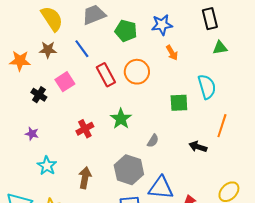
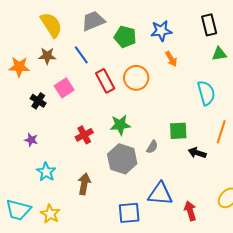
green square: (179, 103) -> (178, 131), moved
green star: (121, 119) -> (120, 125), turned 30
gray hexagon: (129, 170) -> (122, 159), moved

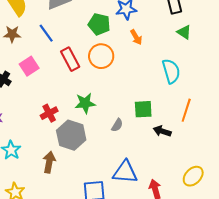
green pentagon: (125, 37) -> (99, 24), moved
green triangle: (219, 54) -> (184, 32), turned 42
gray hexagon: (122, 159) -> (71, 135), moved

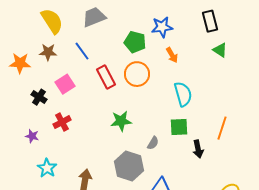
cyan semicircle: (171, 71) -> (183, 94), moved
red cross: (49, 113) -> (62, 122), moved
black arrow: (162, 131) -> (198, 149), turned -120
gray hexagon: (71, 135) -> (129, 166), moved

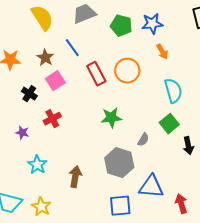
green pentagon: (135, 42) -> (121, 26), moved
brown star: (48, 52) -> (45, 58), moved, turned 30
green square: (179, 127) -> (169, 124), turned -36

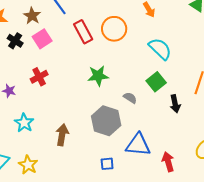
cyan semicircle: (173, 91) -> (160, 49), turned -30
black cross: (29, 94) -> (15, 41), moved
gray semicircle: (143, 140) -> (130, 98), turned -88
blue square: (120, 206) -> (107, 164), size x0.6

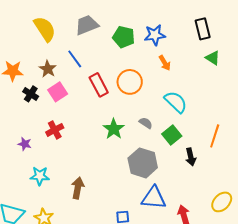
green star: (98, 76) -> (114, 129), turned -30
gray semicircle: (130, 98) -> (146, 123), moved
gray hexagon: (106, 121) -> (143, 163), moved
cyan star: (24, 123) -> (40, 176), turned -30

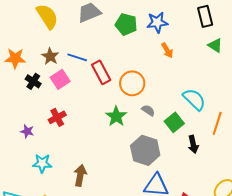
blue line: (75, 59) -> (77, 57), moved, turned -36
orange circle: (130, 82) -> (132, 83), moved
cyan semicircle: (176, 102) -> (194, 99), moved

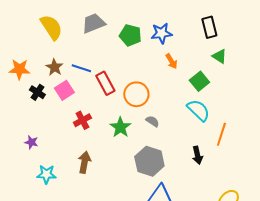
red cross: (57, 117) -> (82, 120), moved
green square: (174, 122) -> (199, 81), moved
brown arrow: (80, 175) -> (84, 162), moved

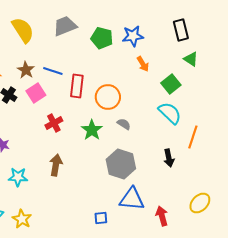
red rectangle: (105, 83) -> (77, 86), turned 35

